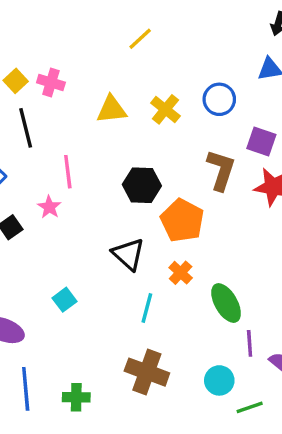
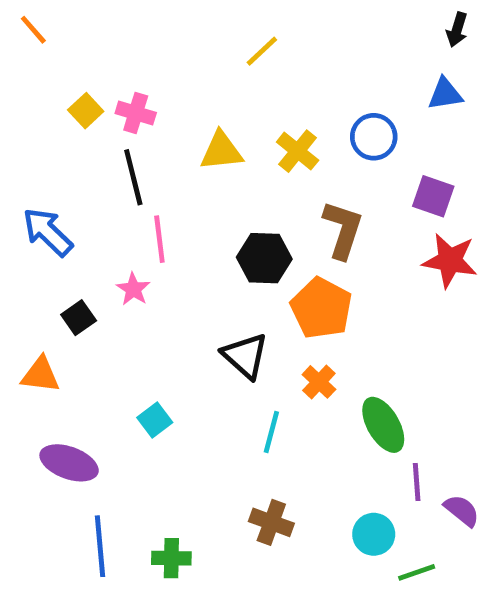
black line: (26, 128) -> (133, 177), moved
brown L-shape: (221, 170) -> (343, 230), moved
brown cross: (147, 372) -> (271, 522), size x0.7

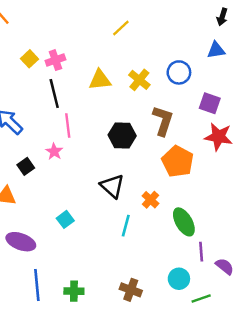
pink cross: (136, 113) -> (55, 60), turned -36
orange pentagon: (321, 308) -> (178, 161), moved
brown cross: (271, 522) -> (131, 290), moved

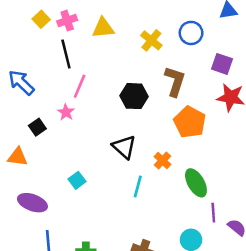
yellow triangle: (100, 80) -> (103, 28), moved
pink line: (68, 126) -> (80, 86), turned 30

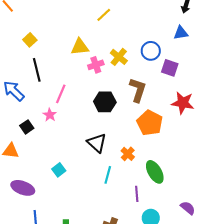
pink cross: (67, 21) -> (96, 65), moved
black line: (66, 54) -> (37, 70), moved
purple square: (222, 64) -> (170, 68), moved
purple line: (213, 213) -> (137, 194), moved

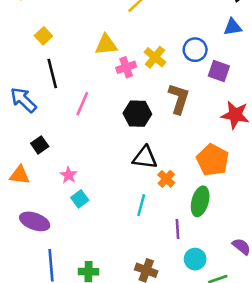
pink star: (50, 115) -> (68, 175), moved
orange pentagon: (150, 123) -> (213, 160), moved
black triangle: (97, 143) -> (145, 157), moved, turned -35
green ellipse: (155, 172) -> (200, 201), turned 45

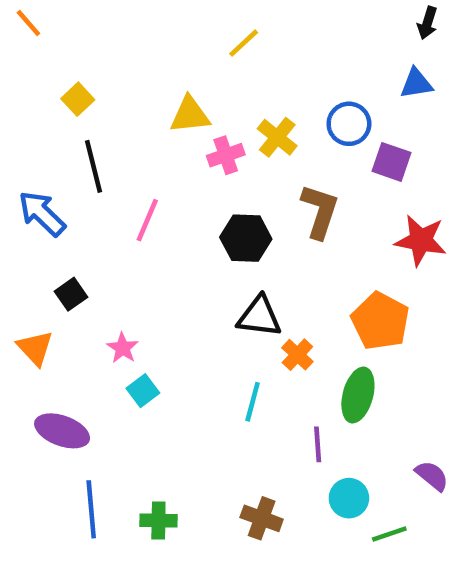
orange triangle: (20, 175) -> (35, 348), turned 40

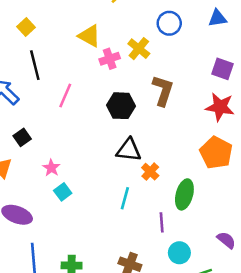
yellow triangle: (190, 115) -> (89, 36), turned 35
blue circle: (349, 124) -> (169, 23), moved
purple square: (392, 162) -> (222, 69), moved
orange pentagon: (380, 321) -> (216, 153), moved

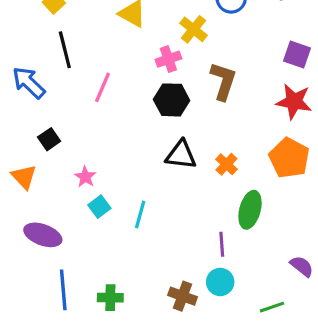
pink cross: (110, 59) -> (168, 59), moved
orange cross: (150, 172) -> (226, 164), moved
cyan line: (125, 198) -> (140, 214), moved
cyan circle: (179, 253) -> (220, 282), moved

